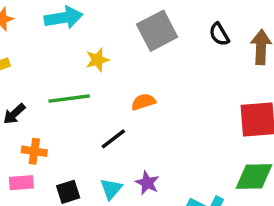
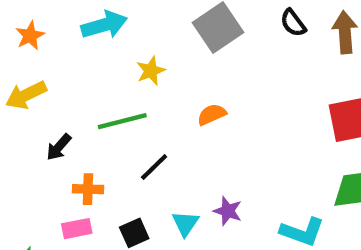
black line: (113, 139) -> (154, 167), moved

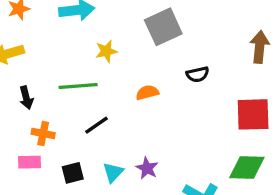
black semicircle: (293, 23) -> (198, 74), moved, turned -75
black arrow: (59, 147) -> (26, 98), turned -65

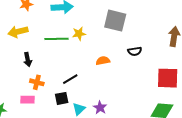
gray square: (163, 27) -> (115, 21), turned 35
green line: (78, 86) -> (56, 39), moved
black square: (73, 173) -> (62, 98), moved

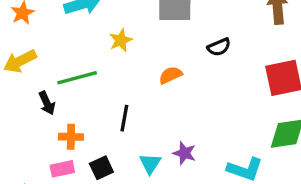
green line: (56, 39) -> (77, 78), moved
black line: (70, 79) -> (124, 118), turned -35
black square: (62, 98) -> (101, 168), moved

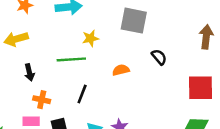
black semicircle: (219, 47) -> (159, 57), turned -119
green line: (77, 78) -> (71, 59), moved

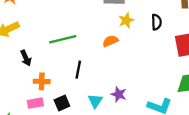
yellow star: (90, 38) -> (126, 20), moved
black semicircle: (159, 57) -> (156, 22), moved, turned 49

